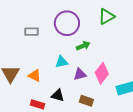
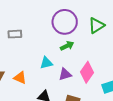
green triangle: (106, 16) -> (96, 25), moved
purple circle: (67, 23) -> (65, 22), moved

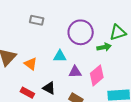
purple circle: (65, 22) -> (81, 32), moved
green arrow: (67, 46) -> (104, 47), moved

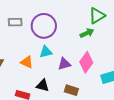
purple circle: (81, 32) -> (44, 26), moved
orange triangle: (31, 64) -> (27, 62), moved

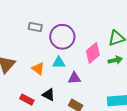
green arrow: (87, 33) -> (115, 60), moved
pink diamond: (86, 62) -> (93, 53), moved

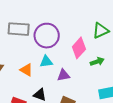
gray rectangle: (35, 27) -> (19, 29), size x1.5
green arrow: (115, 60) -> (97, 62), moved

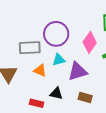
gray rectangle: (19, 29) -> (30, 48), moved
purple triangle: (63, 75) -> (78, 71), size x1.5

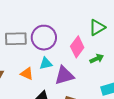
gray rectangle: (30, 48) -> (16, 39), moved

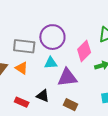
gray rectangle: (16, 39) -> (24, 46), moved
orange triangle: (27, 74) -> (22, 68), moved

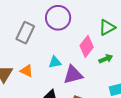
purple circle: (52, 37) -> (58, 18), moved
gray rectangle: (24, 46) -> (25, 33), moved, turned -65

